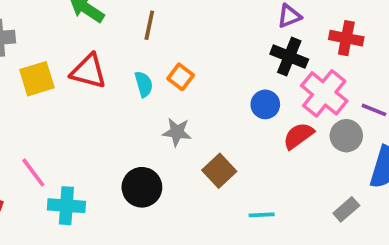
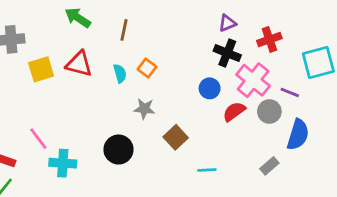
red cross: (346, 38) -> (269, 39), turned -30

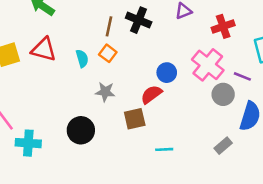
brown line: (124, 30) -> (109, 26), moved
black cross: (227, 53) -> (139, 20), moved
red semicircle: (234, 111) -> (151, 94), moved
brown square: (176, 137) -> (135, 119), turned 30

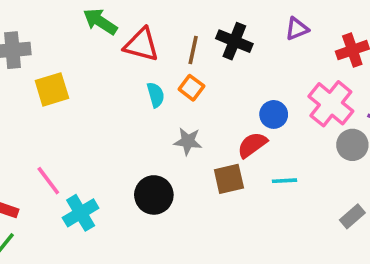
red triangle: (44, 50) -> (141, 45), moved
cyan cross: (28, 143) -> (81, 213), turned -35
cyan line: (164, 149) -> (284, 181), moved

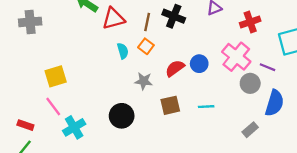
red triangle: (141, 45) -> (113, 18), turned -30
yellow square: (52, 89) -> (56, 76), moved
red semicircle: (252, 145) -> (175, 68), moved

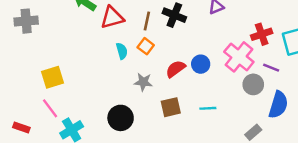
red cross: (250, 22) -> (262, 34), moved

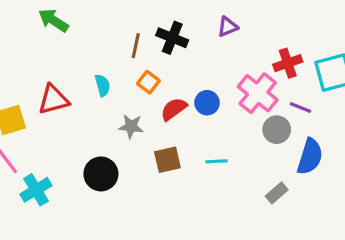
red triangle: (112, 17) -> (53, 100), moved
orange square: (146, 46) -> (148, 82), moved

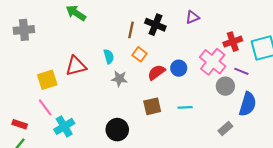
gray star: (131, 126) -> (119, 79), moved
black circle: (101, 174) -> (117, 130), moved

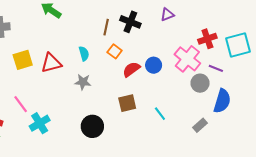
gray star: (119, 79) -> (83, 82), moved
yellow square: (47, 80) -> (23, 60), moved
cyan line: (185, 107) -> (160, 114), moved, turned 56

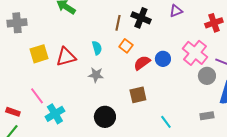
red cross: (207, 39) -> (214, 23), moved
cyan line: (160, 114) -> (166, 122), moved
gray rectangle: (200, 125) -> (207, 116), turned 32

